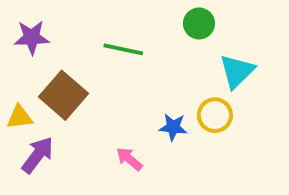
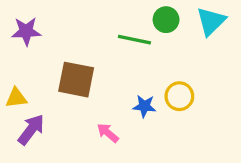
green line: (123, 49) -> (134, 40), moved
cyan triangle: (237, 71) -> (211, 21), moved
brown square: (64, 95) -> (76, 80), moved, turned -30

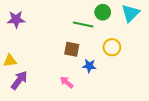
brown square: (76, 80) -> (72, 49), moved, size x0.7
yellow circle: (179, 96) -> (112, 47), moved

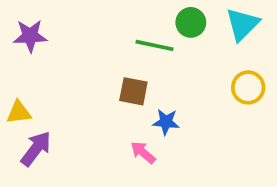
yellow circle: (112, 47) -> (248, 87), moved
pink arrow: (67, 82) -> (143, 152), moved

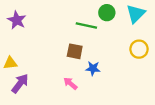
purple star: (30, 36) -> (17, 20), turned 30
pink arrow: (143, 152) -> (70, 83), moved

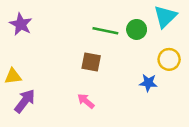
green circle: (107, 13) -> (137, 29), moved
blue star: (93, 68) -> (148, 83), moved

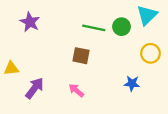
purple star: (21, 24) -> (30, 22), moved
blue star: (148, 83) -> (132, 83), moved
purple arrow: (25, 101) -> (35, 88), moved

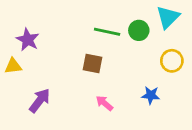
purple star: (30, 22) -> (28, 40), moved
yellow triangle: (11, 68) -> (13, 66), moved
pink arrow: (76, 90) -> (104, 103), moved

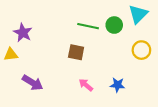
blue star: (151, 95) -> (117, 85), moved
purple arrow: (40, 101) -> (33, 83), turned 84

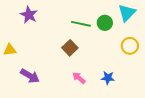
purple star: (23, 33) -> (29, 15), moved
brown square: (76, 52) -> (70, 48), turned 35

